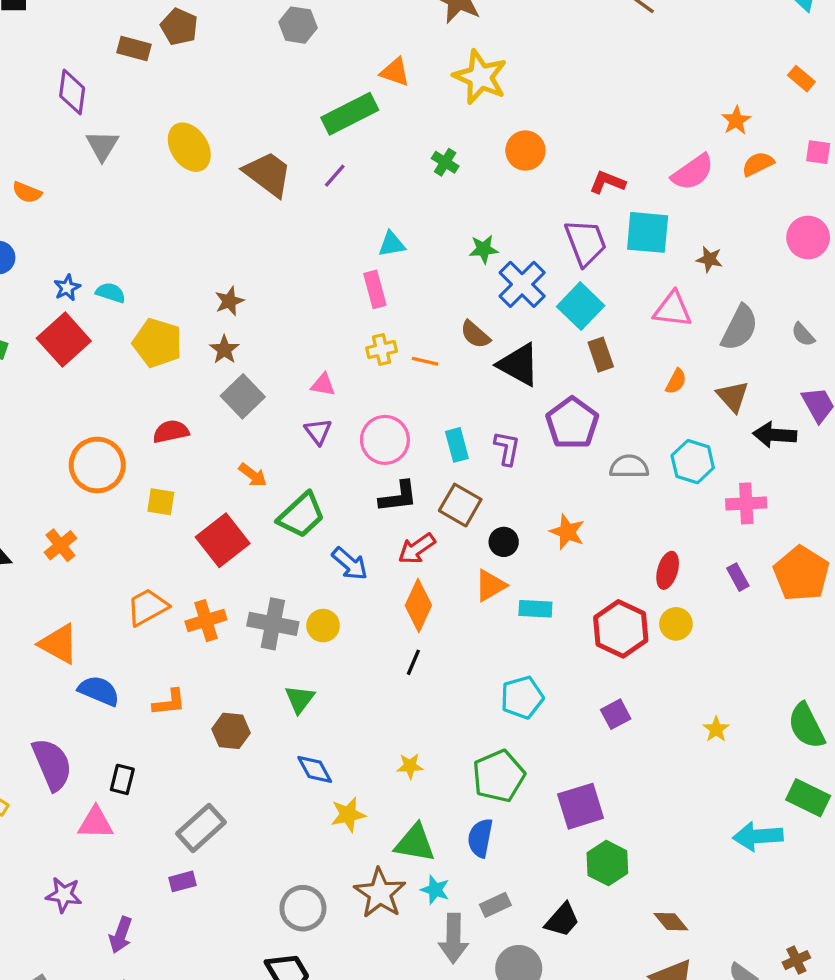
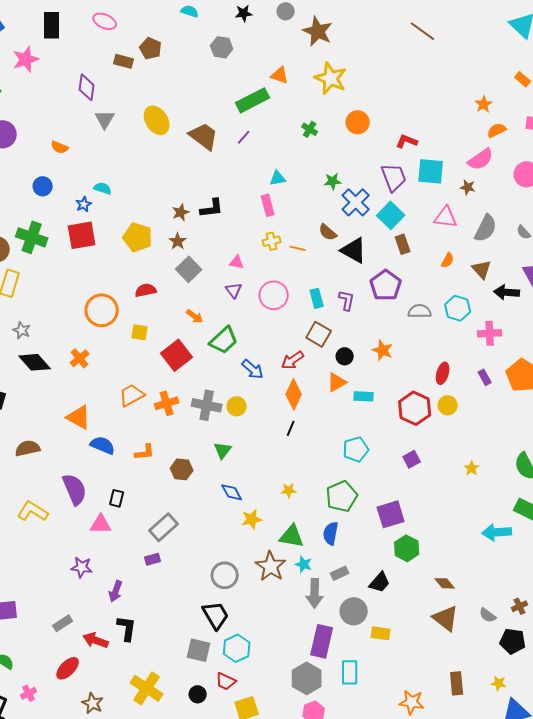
pink semicircle: (693, 172) -> (481, 159), moved
cyan semicircle: (111, 293) -> (103, 188), moved
red square: (64, 340) -> (82, 235), turned 32
black L-shape: (398, 497) -> (212, 208), moved

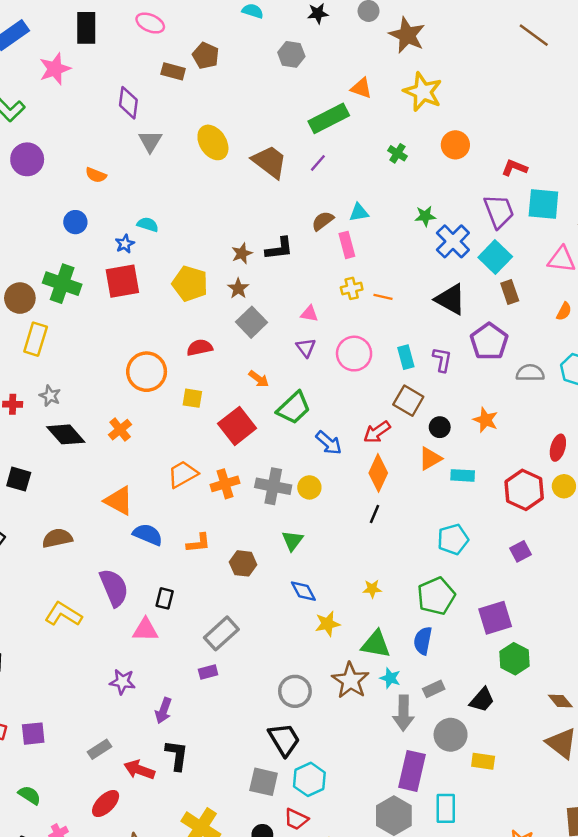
brown semicircle: (328, 232) -> (323, 221), moved, turned 102

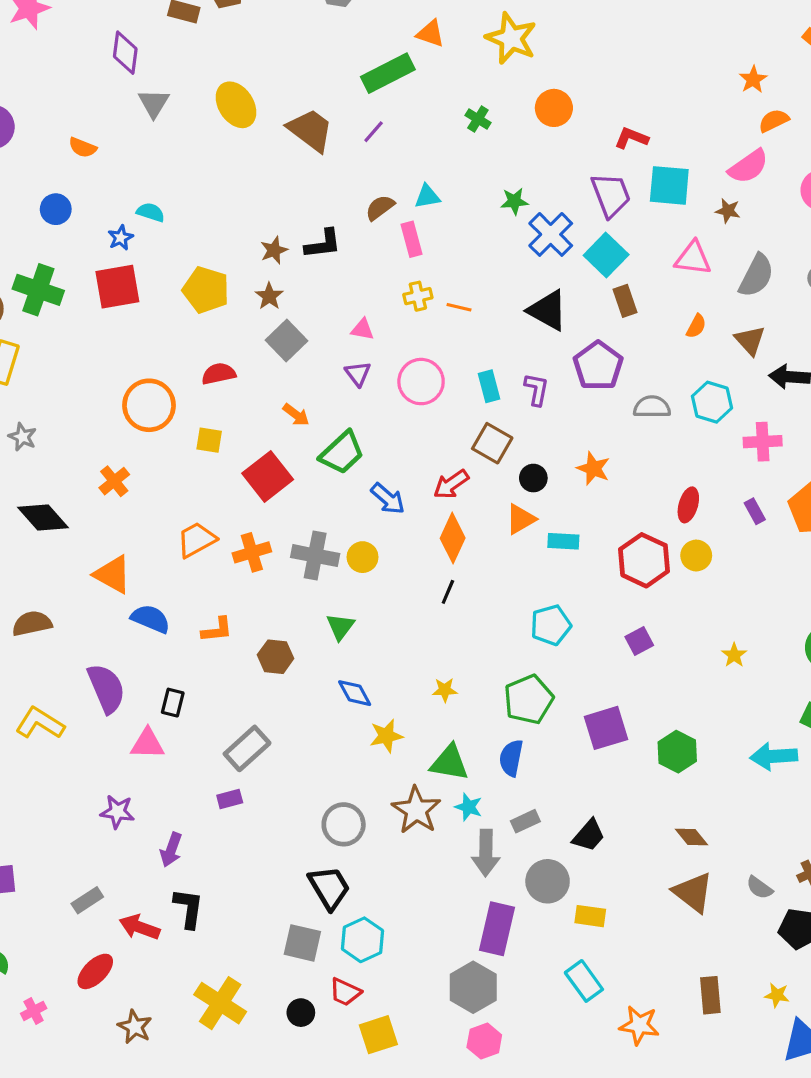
black diamond: (66, 434) -> (43, 518), moved
green hexagon: (514, 659) -> (677, 752), moved
cyan rectangle: (446, 808) -> (584, 981), moved, turned -36

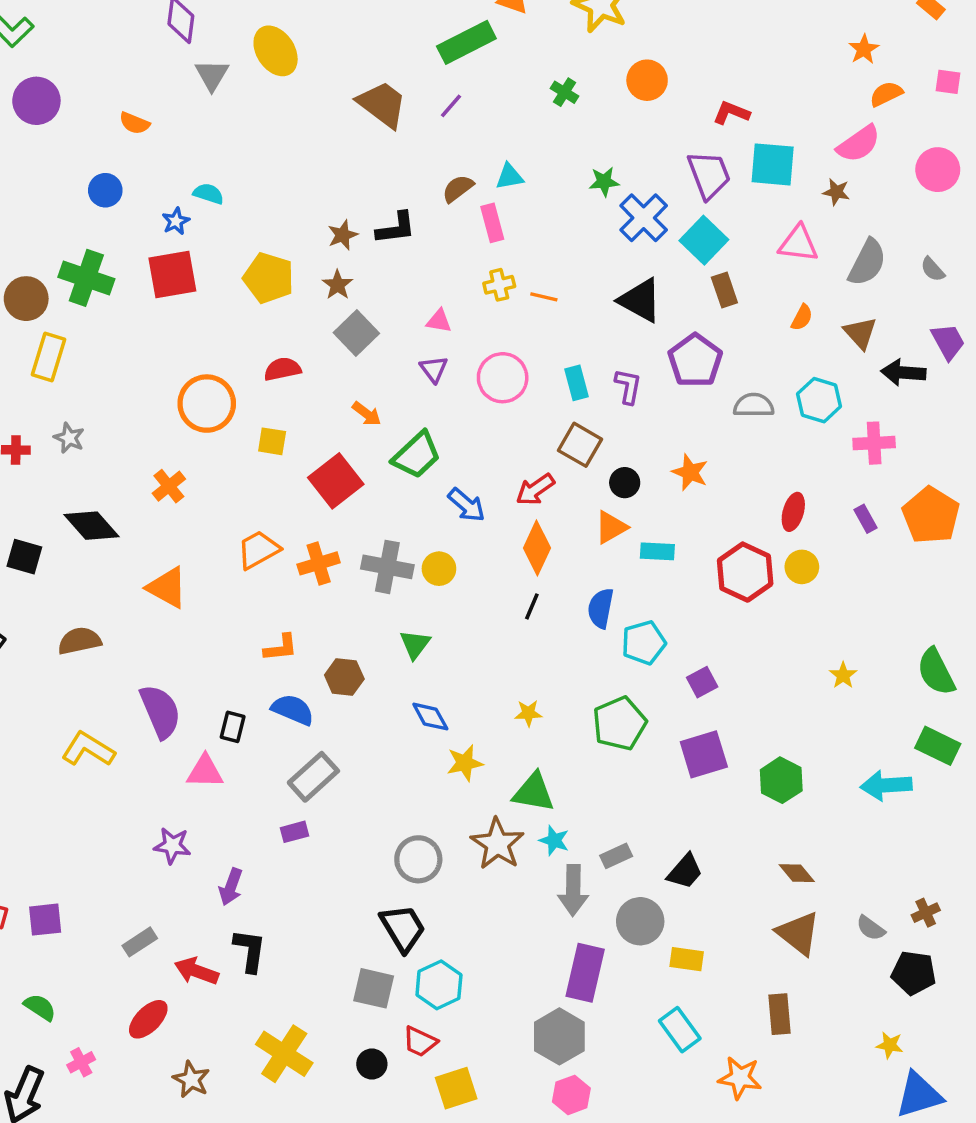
yellow ellipse: (236, 105) -> (276, 51), moved
blue semicircle: (151, 619) -> (293, 710), moved
purple square: (639, 641) -> (702, 682), moved
blue semicircle: (511, 758) -> (601, 608), moved
brown rectangle: (710, 995) -> (780, 1014), moved

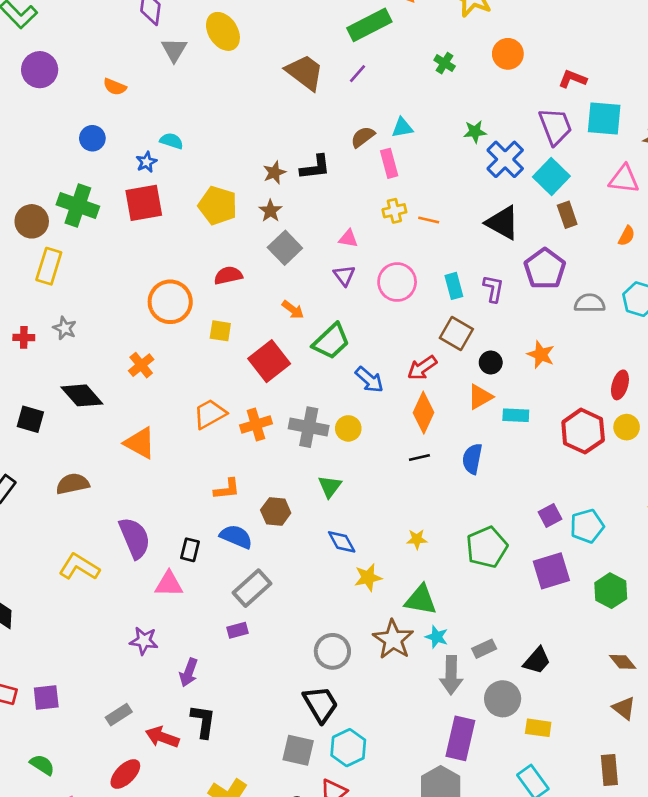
black line: (532, 606) -> (419, 457), turned 54
cyan pentagon: (644, 643) -> (587, 526), moved
brown triangle: (798, 933) -> (624, 708), size x0.7

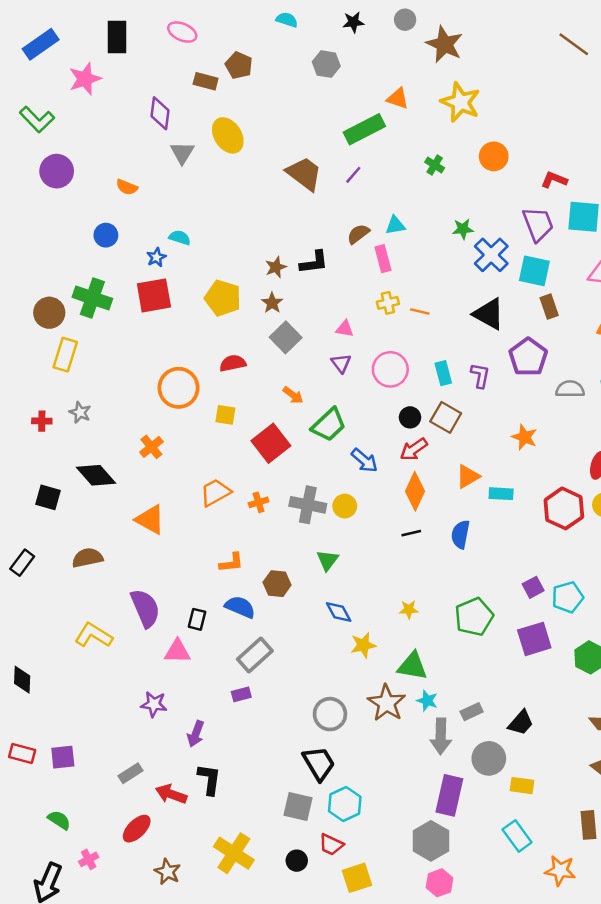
cyan square: (551, 176) -> (534, 271), turned -32
black circle: (491, 362) -> (410, 417), moved
orange cross: (256, 424) -> (259, 502), size x0.7

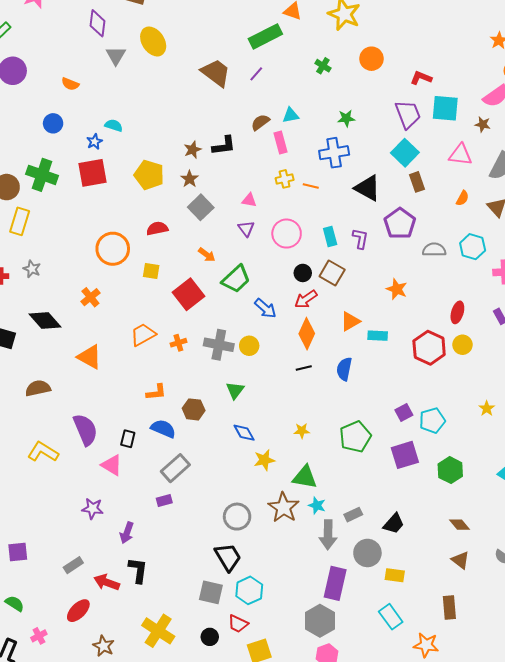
blue cross: (491, 255) -> (334, 153), moved, turned 36
cyan square: (534, 271) -> (405, 153), turned 32
pink triangle: (177, 651) -> (112, 465), turned 30

